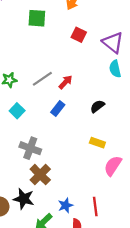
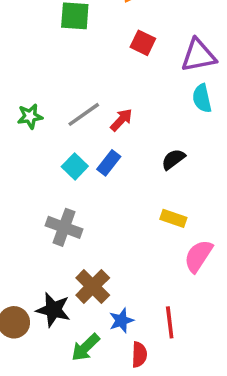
purple triangle: (113, 42) -> (198, 55), turned -50
cyan square: (17, 111) -> (75, 166), moved
brown cross: (40, 175) -> (93, 286), moved

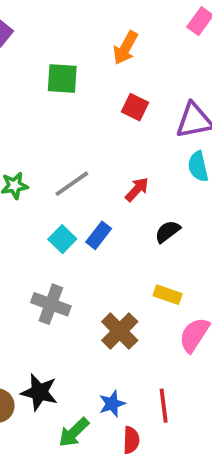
red arrow: (121, 120) -> (137, 189), moved
brown cross: (93, 286) -> (120, 331), moved

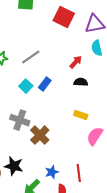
red square: (135, 107) -> (64, 17), size x1.5
red arrow: (137, 189) -> (76, 62), moved
black semicircle: (168, 232) -> (81, 82), turned 40
brown cross: (120, 331) -> (40, 135), moved

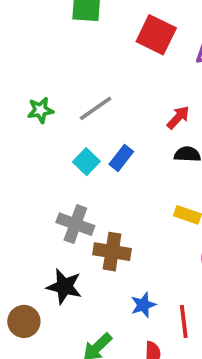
brown cross: (40, 135) -> (112, 252), turned -36
black star: (14, 166) -> (64, 287), moved
blue star: (52, 172) -> (143, 305), moved

